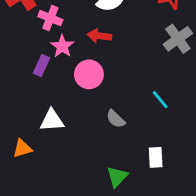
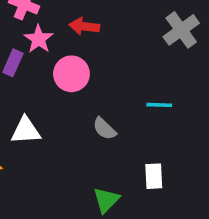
cyan line: (160, 100) -> (159, 105), turned -48

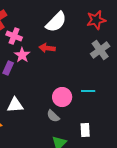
pink circle: (71, 74) -> (62, 97), moved
gray semicircle: (104, 129) -> (53, 116), moved

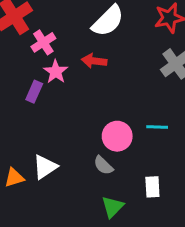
pink cross: (14, 36) -> (43, 42), turned 35
white triangle: (15, 105) -> (45, 167), moved, turned -30

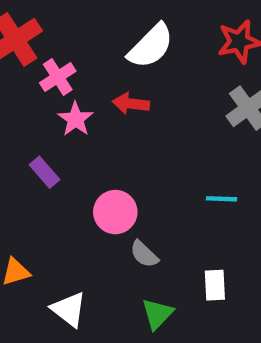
purple rectangle: (34, 92) -> (44, 172), moved, turned -65
pink circle: (117, 136) -> (115, 212), moved
white triangle: (45, 167) -> (69, 309), moved, turned -48

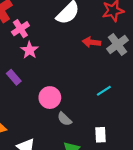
red arrow: (131, 104) -> (92, 42), moved
cyan line: (222, 199) -> (104, 91), turned -35

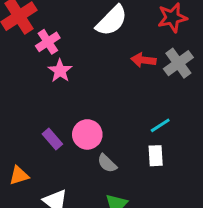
purple rectangle: (14, 77) -> (52, 139), moved
white rectangle: (101, 135) -> (156, 156), moved

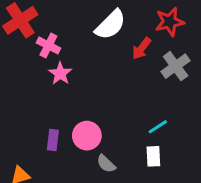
pink cross: (48, 42) -> (48, 45), turned -30
red arrow: (143, 60) -> (142, 48), moved, turned -60
purple rectangle: (52, 139) -> (53, 140), turned 48

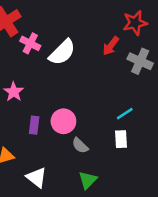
white semicircle: (110, 25) -> (62, 52), moved
gray cross: (176, 66) -> (140, 61), turned -30
pink star: (60, 74) -> (14, 92), moved

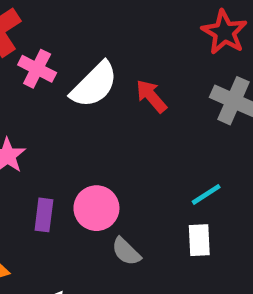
red star: (135, 23) -> (224, 32), turned -30
red arrow: (111, 46) -> (151, 96), moved, turned 102

